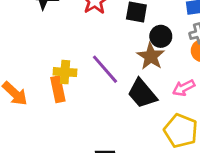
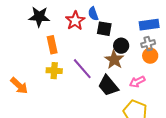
orange rectangle: (58, 89) -> (52, 45), moved

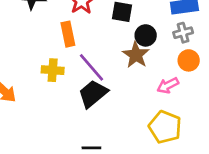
orange rectangle: (52, 45) -> (68, 34), moved
orange circle: (150, 56) -> (189, 60), moved
black trapezoid: (108, 86) -> (93, 94), moved, turned 90

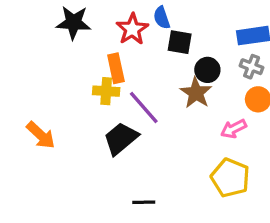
gray cross: (183, 33) -> (252, 67), turned 36
yellow cross: (53, 70) -> (106, 91), moved
black trapezoid: (93, 94) -> (121, 139), moved

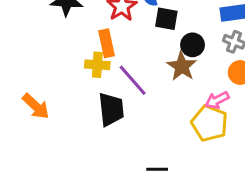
black trapezoid: (121, 139) -> (111, 109), turned 124
yellow pentagon: (230, 178) -> (209, 123), moved
black line: (144, 202) -> (157, 169), moved

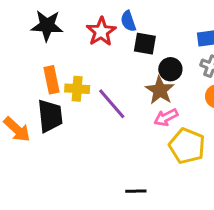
orange rectangle: (106, 43) -> (52, 80), moved
pink arrow: (217, 100) -> (166, 117), moved
black trapezoid: (111, 109) -> (50, 116), moved

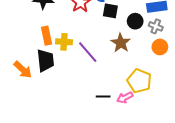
black circle: (170, 69) -> (135, 21), moved
pink arrow: (166, 117) -> (125, 97), moved
black line: (136, 191) -> (103, 96), moved

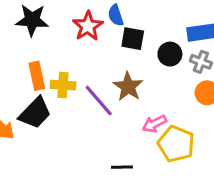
brown star: (121, 43) -> (128, 87), moved
black trapezoid: (45, 60) -> (35, 113), turned 50
pink arrow: (125, 97) -> (154, 124), moved

